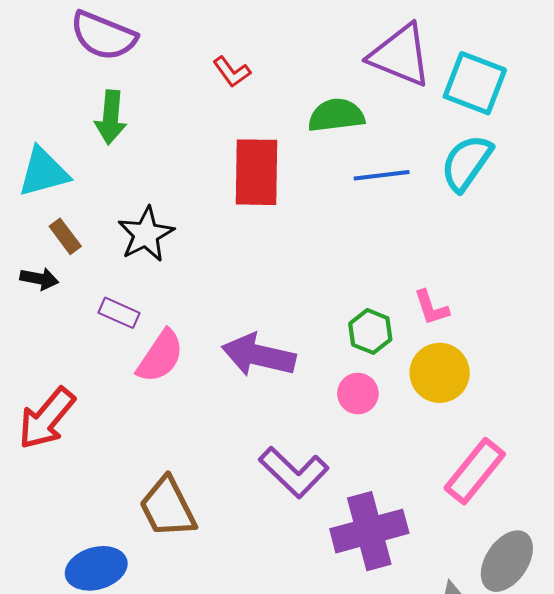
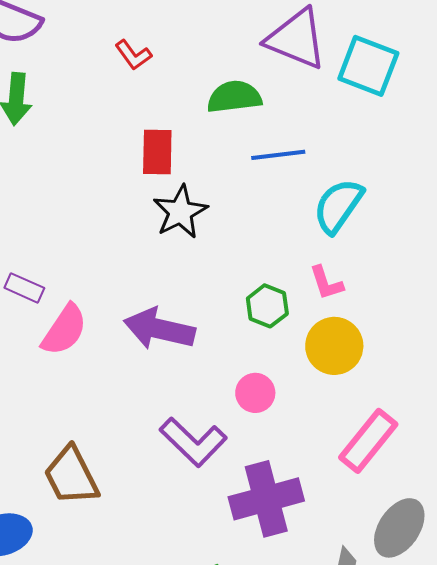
cyan semicircle: (467, 163) -> (338, 206), moved
red rectangle: (257, 172) -> (157, 152), size x0.7
black star: (146, 234) -> (180, 212), moved
pink circle: (358, 394) -> (255, 393), moved

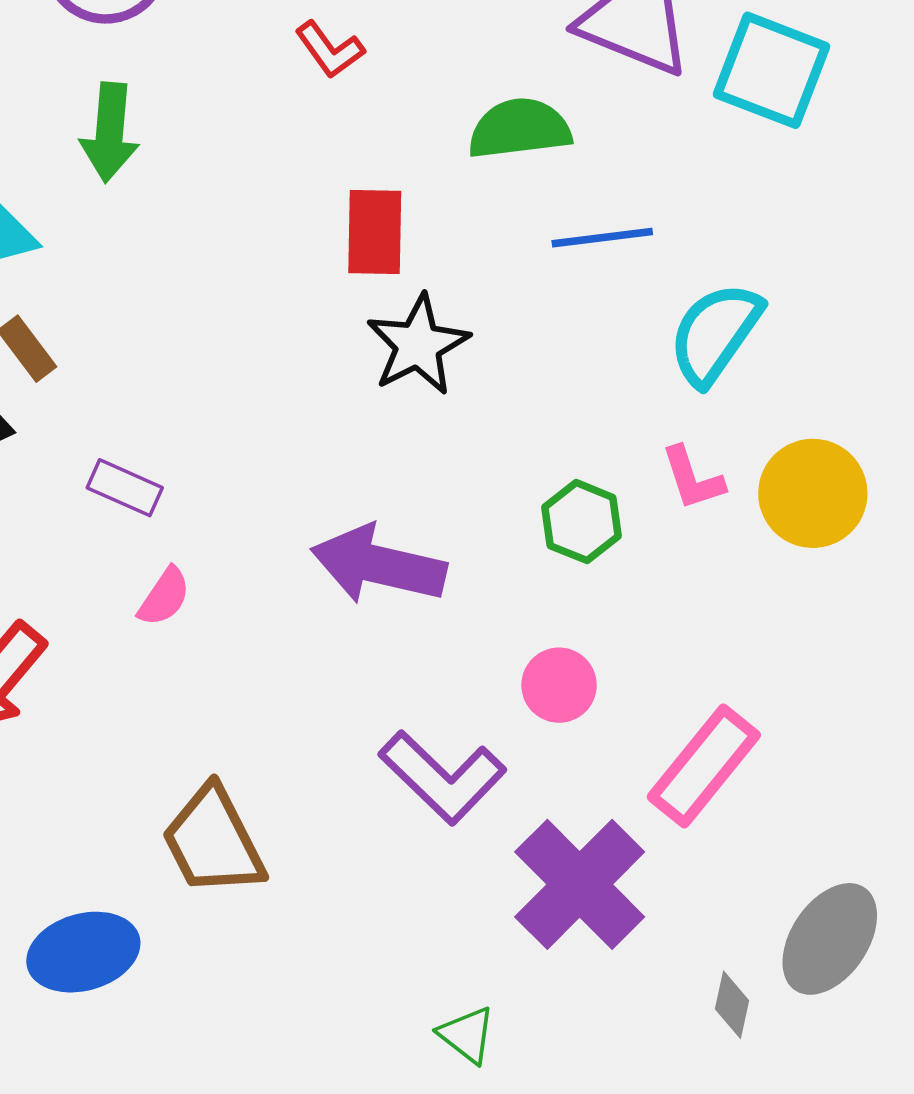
pink semicircle: (64, 330) -> (164, 597), moved, size x0.6
yellow circle: (334, 346) -> (813, 493), moved
pink rectangle: (368, 441) -> (704, 766), moved
purple cross: (266, 499) -> (580, 884), turned -30

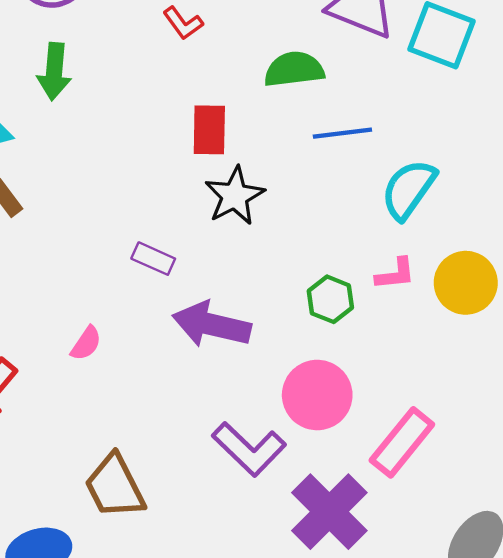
pink L-shape: (693, 478) -> (395, 274), turned -78
purple rectangle: (125, 488) -> (153, 259), moved
pink circle: (559, 685) -> (317, 395), size x1.6

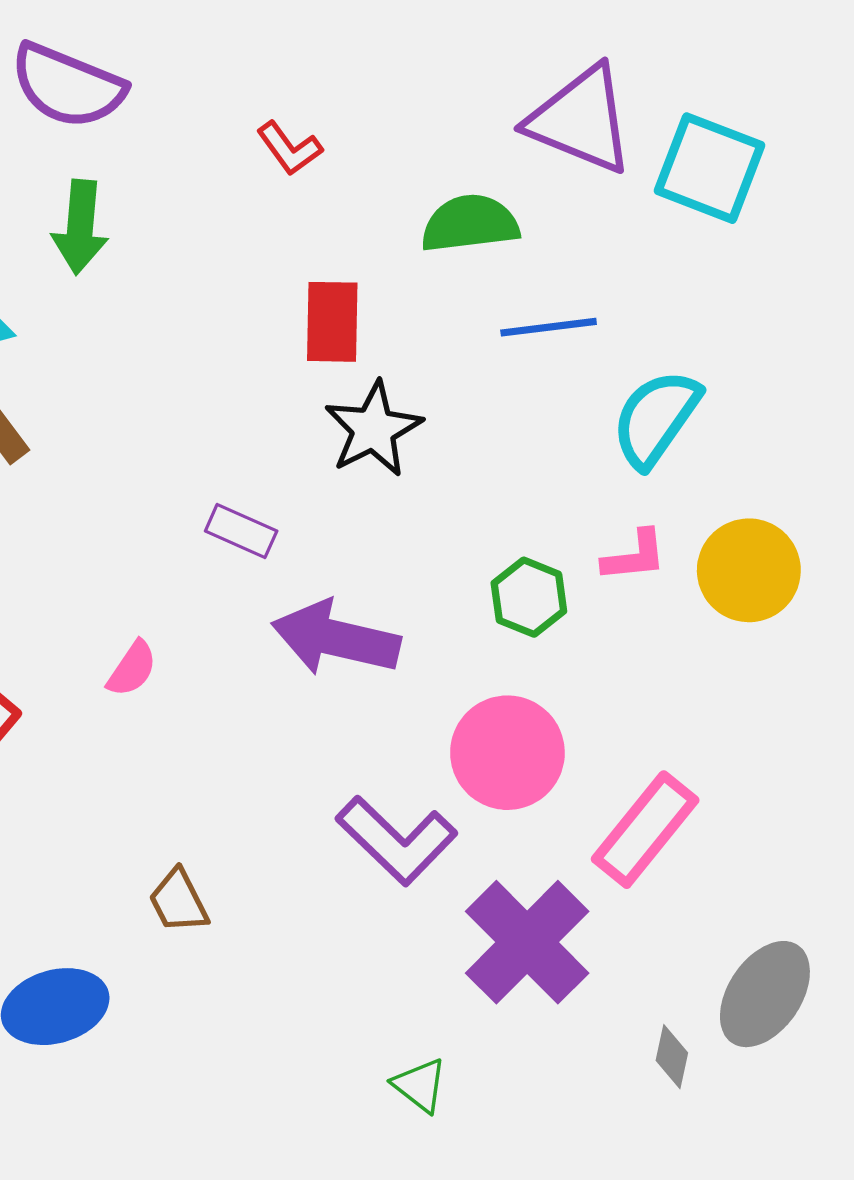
brown trapezoid: (115, 486) -> (178, 901), size x0.6

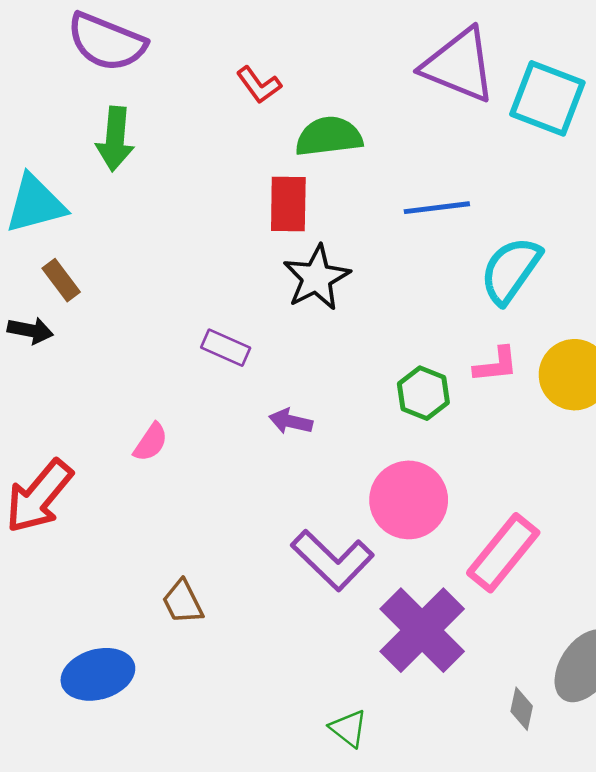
green semicircle: (470, 223) -> (329, 136), moved
purple arrow: (336, 638) -> (291, 421), size x0.5

